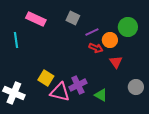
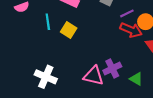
red arrow: (96, 48) -> (131, 30), size x1.5
yellow square: (46, 78) -> (69, 30), moved

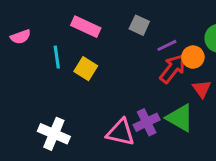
red arrow: (131, 30) -> (173, 69), turned -75
green triangle: (136, 79) -> (180, 118), moved, size x1.5

